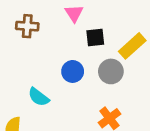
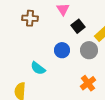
black square: (95, 37) -> (78, 26), turned -32

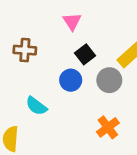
brown cross: (30, 18) -> (25, 50), moved
black square: (78, 26) -> (85, 54), moved

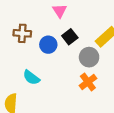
blue circle: (71, 80) -> (48, 45), moved
orange cross: (108, 127) -> (88, 82), moved

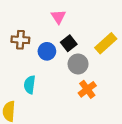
gray circle: (89, 57) -> (78, 64), moved
cyan semicircle: (31, 78) -> (30, 85), turned 60

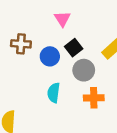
cyan semicircle: (30, 85) -> (54, 93), moved
orange cross: (87, 89) -> (94, 98), turned 36

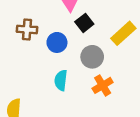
black square: (74, 48) -> (84, 23), moved
orange cross: (94, 98) -> (103, 85), turned -30

